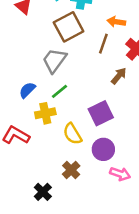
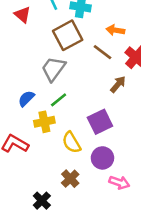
brown line: (103, 44) -> (102, 52), turned -72

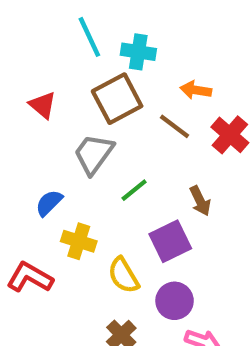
red triangle: (22, 15) -> (43, 105), moved
brown arrow: (118, 84) -> (200, 201), moved, turned 114
green line: (59, 100) -> (134, 190), moved
yellow cross: (44, 122) -> (79, 241), turned 30

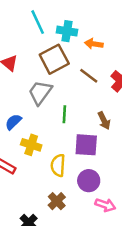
orange arrow: (196, 90) -> (94, 44), moved
green line: (134, 190) -> (64, 114), turned -48
purple square: (170, 241) -> (86, 145), turned 30
yellow semicircle: (123, 275) -> (58, 165), turned 35

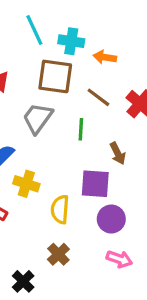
brown square: (54, 59) -> (55, 76), turned 36
green line: (64, 114) -> (81, 129), moved
purple circle: (89, 181) -> (111, 219), moved

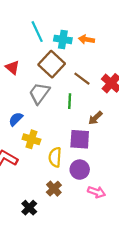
orange arrow: (105, 57) -> (86, 39), moved
brown square: (55, 76) -> (52, 64), turned 35
brown arrow: (118, 153) -> (95, 118), turned 72
purple circle: (111, 219) -> (80, 170), moved

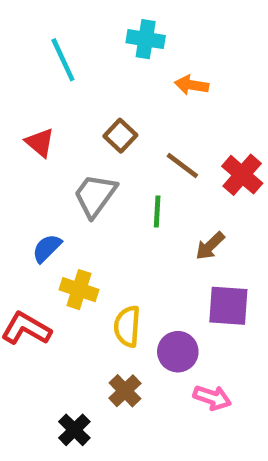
cyan line: (37, 32) -> (63, 60), moved
cyan cross: (63, 39) -> (146, 39), moved
brown square: (52, 64) -> (120, 136), size x0.6
purple square: (80, 139) -> (228, 306), moved

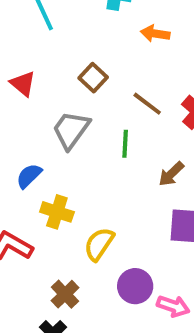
yellow semicircle: (127, 326) -> (99, 244), turned 30
purple circle: (178, 352) -> (135, 286), moved
brown cross: (125, 391) -> (65, 294), moved

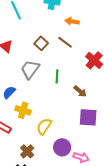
brown line: (147, 104) -> (65, 42), moved
brown arrow: (171, 174) -> (80, 91), turned -96

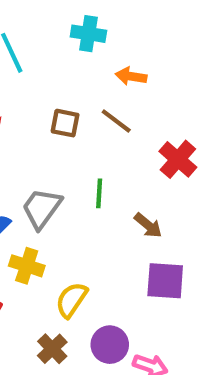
brown square: (41, 43) -> (65, 123), turned -32
gray trapezoid: (30, 69) -> (42, 208), moved
brown cross: (27, 151) -> (52, 349), moved

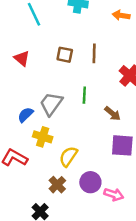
orange arrow: (131, 76) -> (121, 15), moved
brown line: (116, 121) -> (94, 53), turned 54

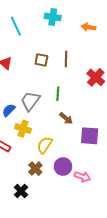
brown arrow: (113, 114) -> (66, 118), moved

